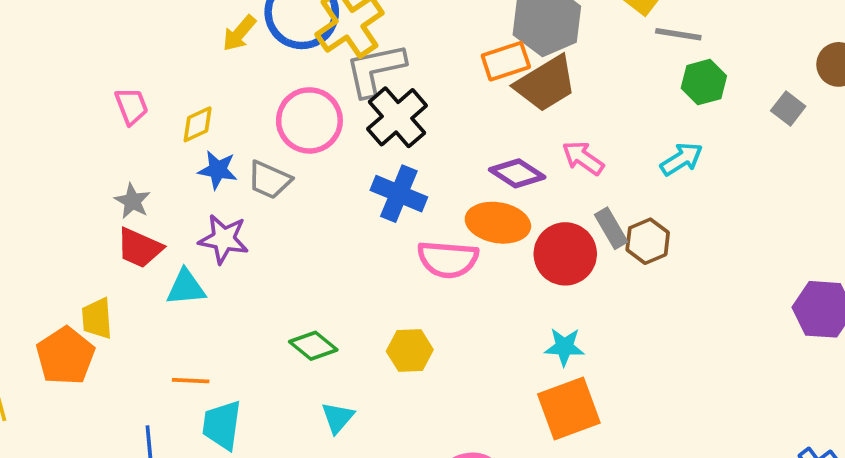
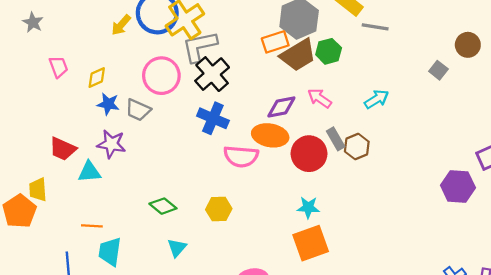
green hexagon: (704, 82) -> (329, 51), moved
purple diamond: (517, 173) -> (281, 107), turned -44
gray star: (132, 201) -> (33, 22), moved

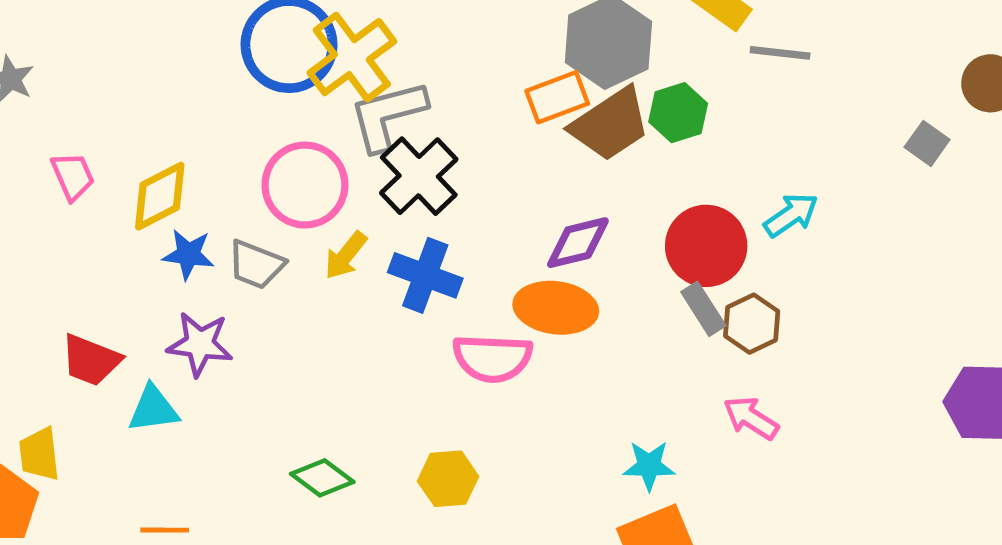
yellow arrow: (121, 25) -> (346, 255), moved
yellow diamond: (97, 78) -> (160, 196), size x1.4
pink arrow: (320, 98) -> (751, 418), moved
red circle: (309, 154) -> (706, 246), moved

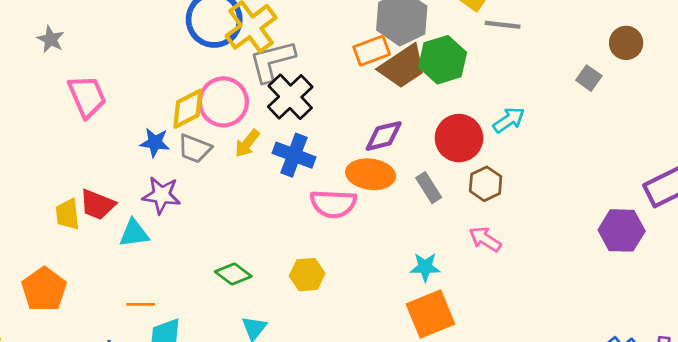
green hexagon: (678, 113) -> (443, 60), size x1.4
pink trapezoid: (73, 176) -> (87, 96), size x1.5
yellow diamond: (160, 196) -> (188, 109), moved
gray rectangle: (703, 309) -> (429, 188), moved
yellow trapezoid: (39, 454) -> (67, 214), moved

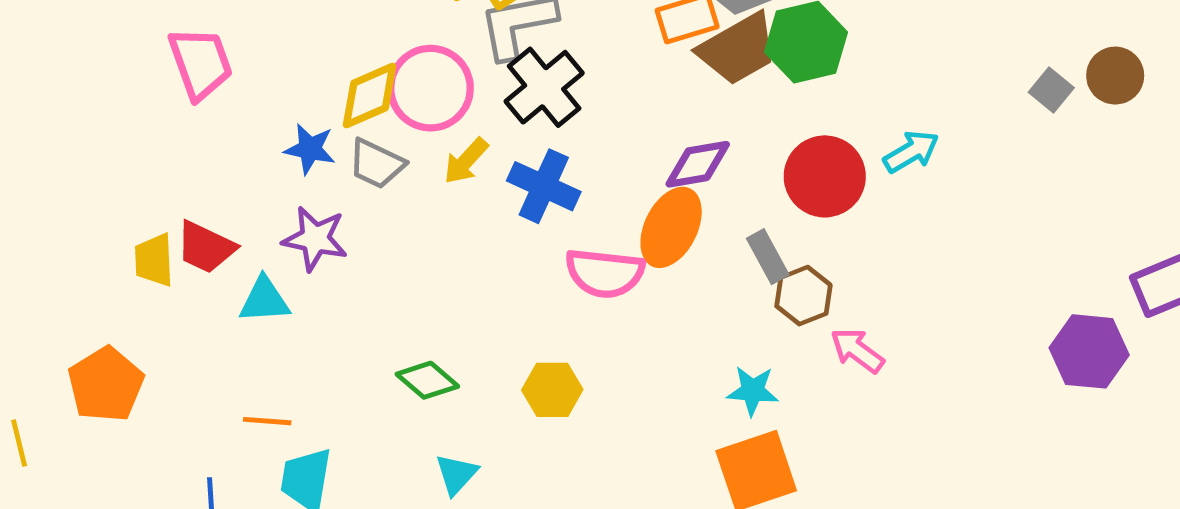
brown circle: (626, 43) -> (1115, 76), moved
orange ellipse: (371, 174) -> (671, 227), turned -75
brown hexagon: (486, 184) -> (803, 296), moved

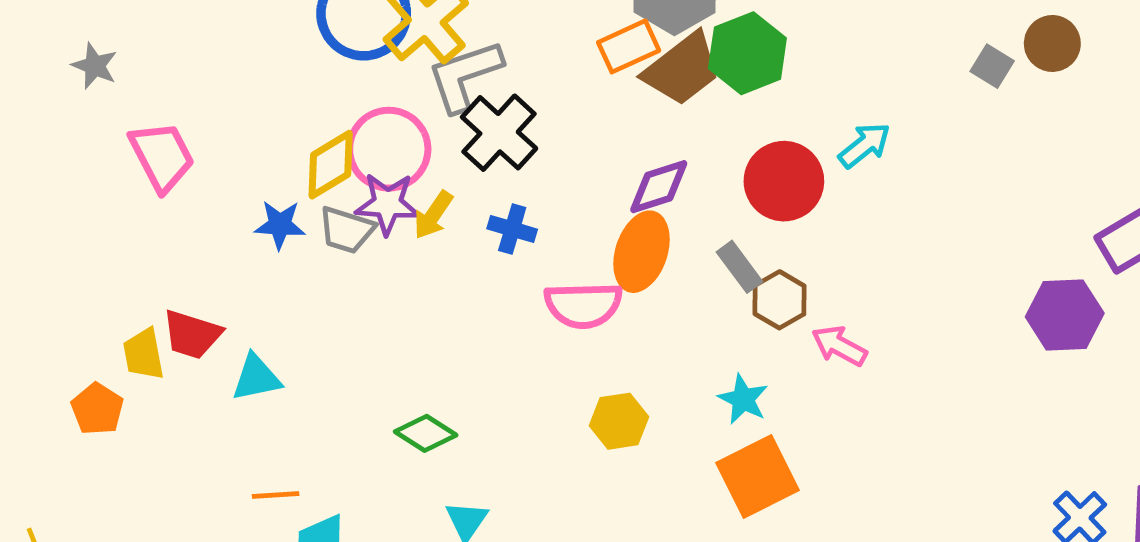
blue cross: (544, 186) -> (512, 229), size x0.7
purple star: (315, 239) -> (387, 204), moved
orange pentagon: (106, 384) -> (97, 409), moved, size x0.7
yellow hexagon: (552, 390) -> (619, 421), moved
cyan star: (753, 391) -> (743, 399), turned 30

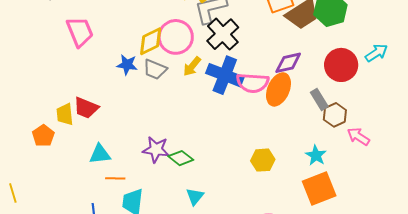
purple star: (387, 204) -> (156, 149), moved
blue cross: (512, 229) -> (225, 75), size x1.8
pink semicircle: (583, 305) -> (253, 83), moved
cyan triangle: (256, 378) -> (100, 154), moved

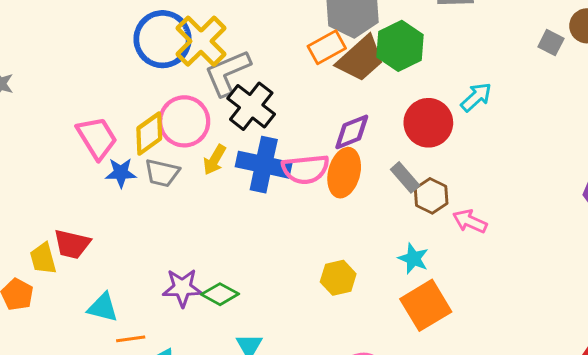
pink trapezoid: (80, 32) -> (97, 138), moved
cyan triangle: (100, 154) -> (103, 308), turned 30

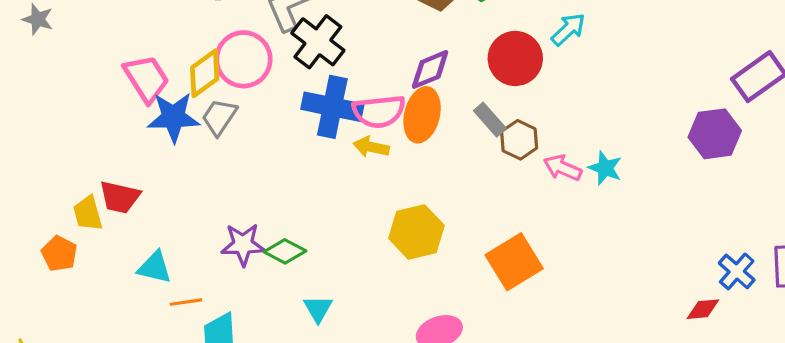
yellow arrow: (215, 160) -> (371, 147), moved, turned 72
blue star: (121, 173) -> (173, 117), size x1.5
gray trapezoid: (162, 173) -> (219, 117), turned 111
cyan star: (413, 259) -> (605, 168), moved
yellow hexagon: (338, 278) -> (416, 232), size x1.4

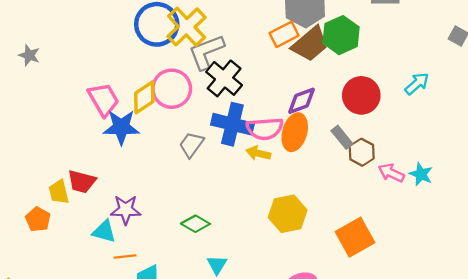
cyan arrow: (568, 29) -> (417, 84), moved
gray trapezoid: (219, 117) -> (191, 145), moved
purple star: (243, 244) -> (126, 210), moved

